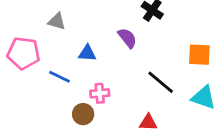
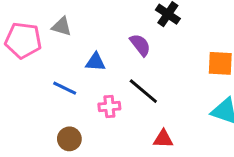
pink pentagon: (24, 53) -> (23, 40), moved
black line: (161, 82) -> (143, 91), moved
brown circle: (83, 114) -> (69, 139), moved

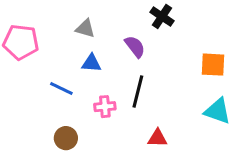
gray triangle: (62, 26) -> (85, 29), moved
black line: (143, 91) -> (138, 92), turned 64

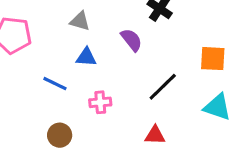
black line: (138, 92) -> (163, 87), moved, turned 32

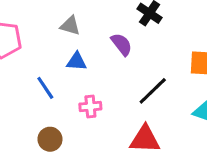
blue line: (55, 84) -> (45, 88), turned 30
red triangle: (155, 135) -> (145, 139), size x1.5

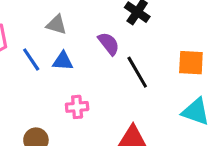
blue line: (45, 88) -> (31, 59), moved
black line: (153, 91) -> (137, 72), moved, turned -76

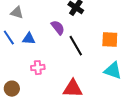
gray triangle: (56, 25) -> (17, 13), moved

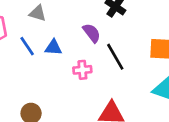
pink cross: (38, 68) -> (82, 70), moved

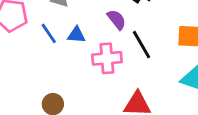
pink cross: (82, 70) -> (107, 58), size x1.5

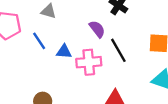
blue triangle: (76, 35) -> (64, 52), moved

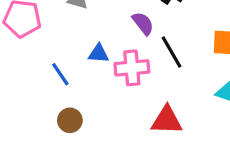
blue line: (39, 41) -> (60, 74), moved

